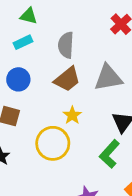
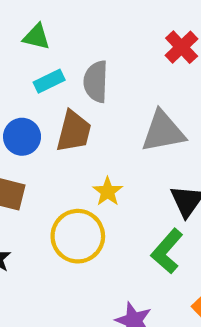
cyan rectangle: (23, 42) -> (49, 81), moved
brown trapezoid: (67, 79) -> (74, 131), moved, turned -36

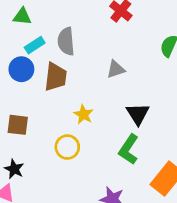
gray triangle: (163, 132) -> (116, 69), size x0.6
blue circle: (22, 137) -> (21, 69), moved
yellow circle: (78, 236) -> (67, 147), size x0.7

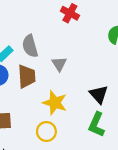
gray triangle: (116, 69) -> (59, 64), moved, turned -35
yellow star: (84, 114) -> (55, 103), size x1.5

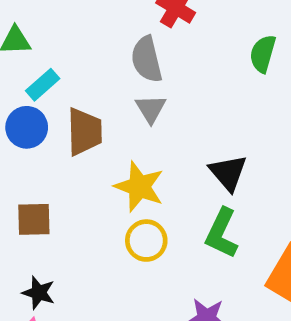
gray semicircle: (30, 46) -> (147, 59), moved
yellow circle: (46, 132) -> (146, 241), moved

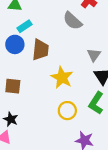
gray semicircle: (147, 59) -> (72, 21), turned -42
gray triangle: (151, 109) -> (94, 55), moved
yellow circle: (146, 241) -> (67, 111), moved

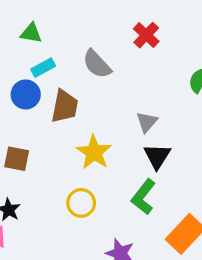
gray semicircle: (72, 21) -> (97, 64), moved
yellow circle: (67, 111) -> (81, 203), moved

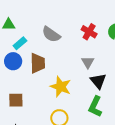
red cross: (146, 35) -> (89, 32), moved

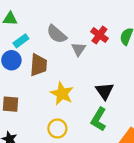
gray triangle: (88, 62) -> (79, 49), moved

